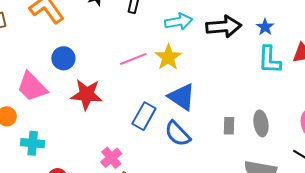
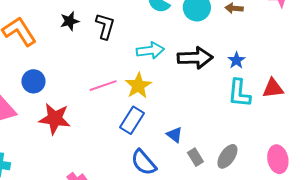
blue triangle: (182, 97) -> (174, 135), moved, size x0.6
blue rectangle: (144, 116) -> (132, 120), moved
gray ellipse: (261, 123) -> (227, 156), turned 40
gray rectangle: (229, 126) -> (195, 157), turned -36

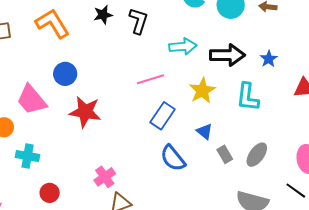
pink line: (103, 86) -> (151, 79), moved
yellow star: (138, 86) -> (202, 90), moved
cyan L-shape: (239, 93) -> (248, 97), moved

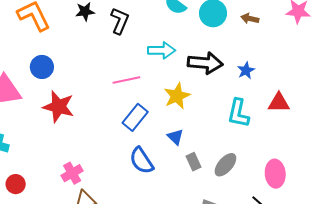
cyan L-shape: (248, 97) -> (238, 113), moved

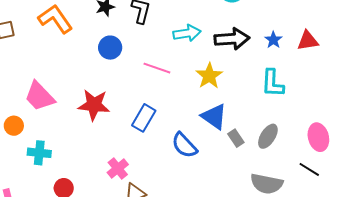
blue circle: (42, 67) -> (110, 48), moved
pink line: (126, 80) -> (157, 68), turned 40
red triangle: (279, 103) -> (308, 41), moved
blue rectangle: (135, 117) -> (144, 118), moved
blue triangle: (175, 137) -> (214, 117), size x1.6

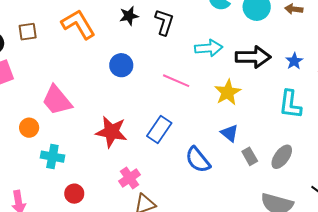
blue circle: (110, 48) -> (121, 65), moved
red star: (94, 105) -> (111, 132), moved
blue triangle: (214, 117) -> (230, 133), size x0.7

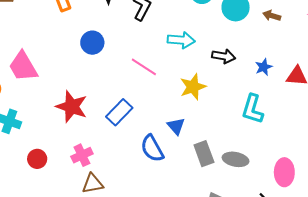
black arrow: (253, 57) -> (224, 56), size x0.7
blue triangle: (230, 133) -> (176, 126), moved
gray rectangle: (250, 156) -> (204, 154), size x1.4
gray ellipse: (282, 157) -> (236, 159), turned 55
red circle: (74, 194) -> (37, 159), moved

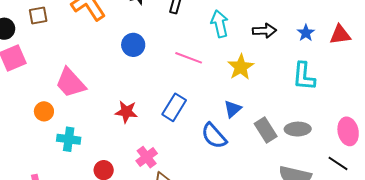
cyan arrow: (181, 40) -> (220, 24), turned -96
red star: (72, 107) -> (126, 112), size x0.7
blue triangle: (176, 126) -> (233, 109), turned 42

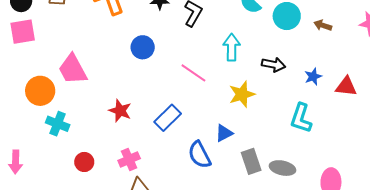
orange circle: (44, 111) -> (40, 91), size x1.5

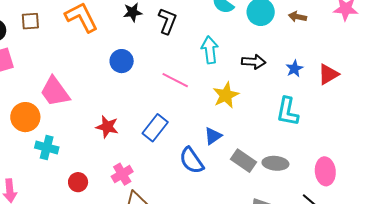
red triangle: (346, 86) -> (328, 74), turned -30
gray rectangle: (251, 161) -> (243, 161), turned -30

